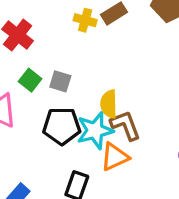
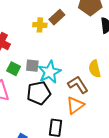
yellow semicircle: (109, 104) -> (95, 69), moved
cyan star: (95, 131) -> (50, 72), moved

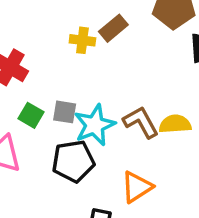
yellow semicircle: (95, 69) -> (175, 124), turned 96
brown L-shape: (78, 85) -> (141, 122), moved

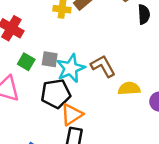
yellow semicircle: (175, 124) -> (129, 88), moved
orange triangle: (137, 187) -> (72, 115), moved

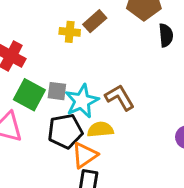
green square: (26, 62) -> (29, 95), size x1.5
yellow semicircle: (129, 88) -> (100, 130), moved

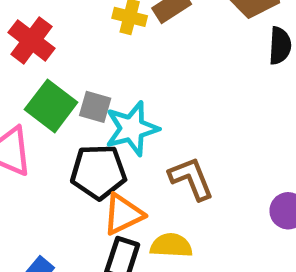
brown L-shape: (120, 97) -> (191, 179), moved
yellow semicircle: (100, 130) -> (171, 245), moved

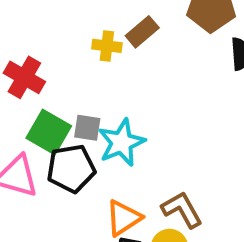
black pentagon: (98, 172) -> (71, 168), moved
brown L-shape: (191, 179) -> (182, 210), moved

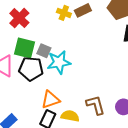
green square: (49, 132) -> (24, 48), turned -30
brown L-shape: (182, 210) -> (96, 105), moved

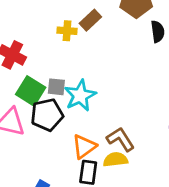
green square: (24, 48) -> (31, 91), turned 35
brown L-shape: (96, 105) -> (121, 139), moved

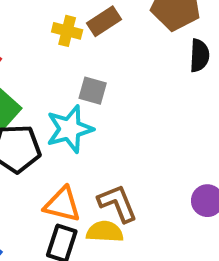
gray square: (56, 87) -> (93, 91), moved
orange triangle: (84, 146) -> (62, 204), turned 40

